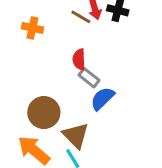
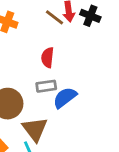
gray rectangle: (89, 78) -> (46, 86), moved, turned -54

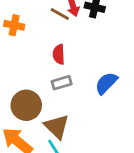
blue semicircle: (65, 98) -> (106, 83), moved

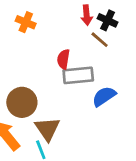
brown line: (60, 14) -> (100, 40), moved
gray rectangle: (62, 83) -> (78, 75), moved, size x1.5

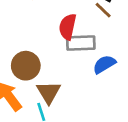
red semicircle: (63, 59) -> (68, 27), size x1.4

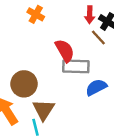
red semicircle: (68, 27) -> (65, 51), turned 135

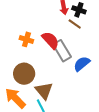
orange cross: (36, 14) -> (26, 39), moved
gray rectangle: (76, 66) -> (62, 51), turned 70

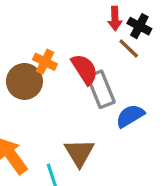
brown circle: (24, 74) -> (24, 81), moved
brown triangle: (44, 91) -> (79, 153), moved

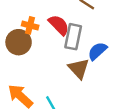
gray rectangle: (101, 89) -> (73, 37), turned 45
brown triangle: (79, 153) -> (79, 69), moved

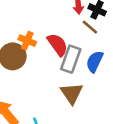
blue semicircle: (97, 51) -> (95, 61), moved, turned -30

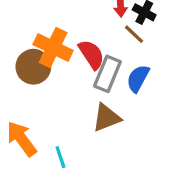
orange cross: (27, 41) -> (53, 47), size x1.6
brown triangle: (72, 93) -> (106, 118), turned 40

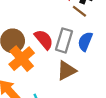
orange cross: (53, 47) -> (22, 59), moved, turned 30
red semicircle: (91, 54) -> (44, 39), moved

